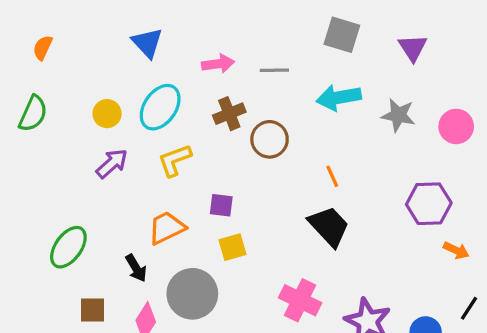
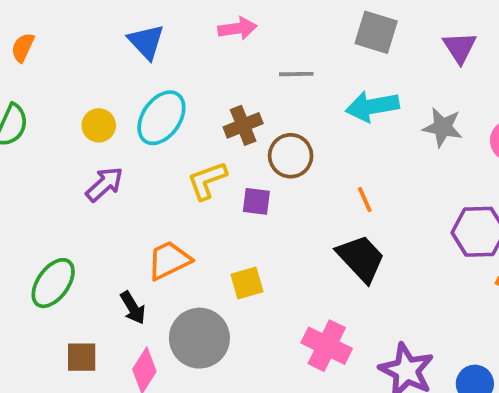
pink arrow: (218, 64) -> (237, 28), moved
yellow L-shape: (175, 160) -> (207, 180), moved
purple square: (221, 205) -> (256, 201), moved

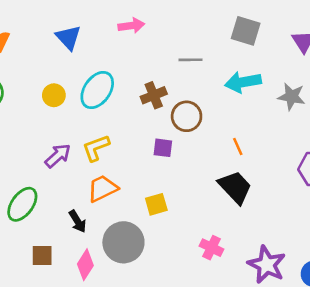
pink arrow: (237, 28) -> (131, 26), moved
blue triangle: (146, 42) -> (68, 37), moved
yellow L-shape: (207, 180) -> (96, 148), moved
purple arrow: (104, 184) -> (58, 156), moved
pink cross: (327, 346) -> (211, 248), size x0.7

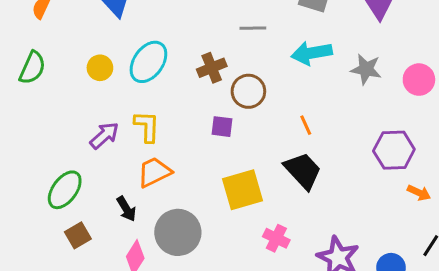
yellow L-shape: (96, 148) -> (147, 127), turned 112
yellow square: (156, 204) -> (243, 190), moved, size x1.6
brown square: (42, 255) -> (78, 235), moved, turned -30

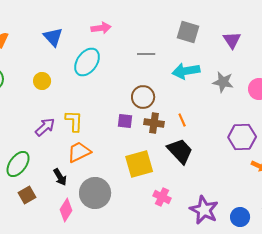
cyan ellipse: (148, 62) -> (87, 62), moved
brown cross: (212, 68) -> (154, 123), moved, turned 30

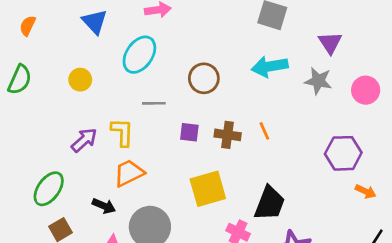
purple triangle: (232, 40) -> (330, 43), moved
gray line: (146, 54) -> (154, 103), moved
brown circle: (143, 97) -> (204, 78), moved
black trapezoid: (180, 151) -> (270, 203), moved, turned 64
black arrow: (60, 177) -> (104, 206), turned -36

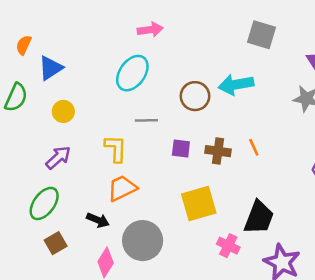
blue triangle: (95, 22) -> (51, 68), moved, turned 40
cyan arrow: (270, 66) -> (236, 85), moved
yellow circle: (80, 80) -> (63, 111), moved
purple arrow: (84, 140) -> (58, 157), moved

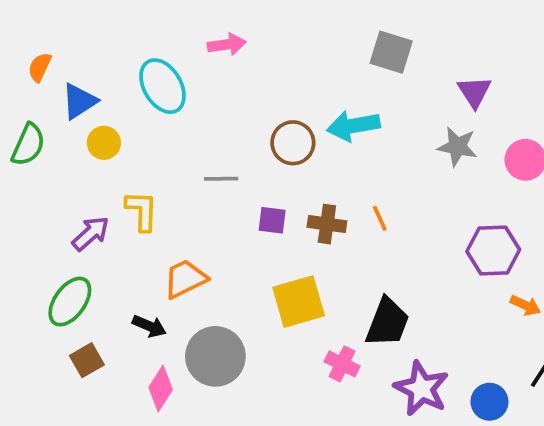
cyan ellipse: (132, 73) -> (162, 86), moved, turned -66
yellow circle: (63, 111) -> (104, 143), moved
yellow L-shape: (116, 149) -> (142, 211), moved

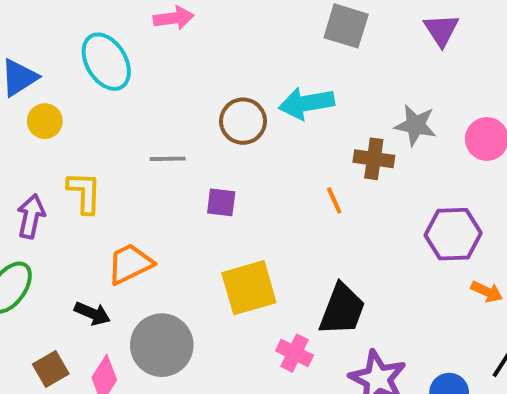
purple triangle: (474, 92) -> (441, 30), moved
brown cross: (327, 224) -> (374, 159), moved
purple arrow: (91, 234) -> (31, 216), turned -36
brown square: (87, 360) -> (51, 369), moved

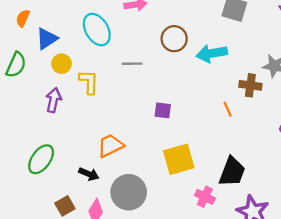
brown circle: (243, 121) -> (174, 39), moved
gray line: (168, 159) -> (132, 64), moved
yellow L-shape: (84, 193) -> (89, 82), moved
purple arrow: (31, 216) -> (54, 100), moved

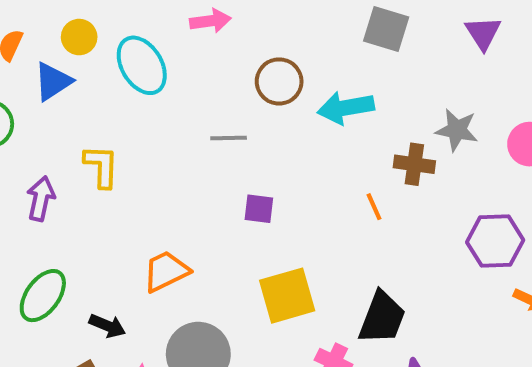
yellow circle: (62, 64) -> (79, 37), moved
gray line: (132, 64) -> (229, 138), moved
yellow L-shape: (89, 82) -> (101, 166), moved
purple arrow: (54, 100) -> (41, 199), moved
black arrow: (89, 174) -> (107, 326), moved

